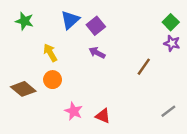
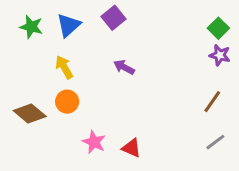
blue triangle: (70, 20) -> (69, 25), moved
purple square: (96, 26) -> (114, 18), moved
brown line: (144, 67) -> (212, 102), moved

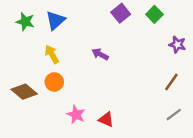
purple square: (114, 18) -> (121, 13), moved
green square: (218, 28) -> (154, 14), moved

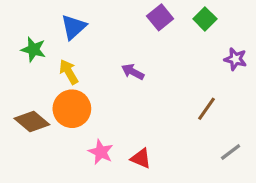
green star: (25, 22) -> (33, 49), moved
orange circle: (54, 82) -> (72, 109), size x1.5
brown line: (171, 82) -> (207, 109), moved

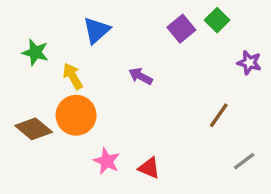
purple square: (160, 17) -> (181, 29), moved
blue triangle: (74, 27) -> (96, 30), moved

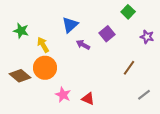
purple square: (181, 29) -> (107, 34), moved
blue triangle: (96, 30) -> (70, 25), moved

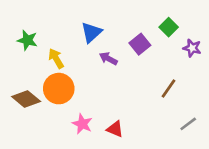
green square: (128, 12) -> (169, 27), moved

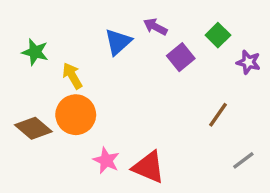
purple arrow: (108, 58) -> (155, 27), moved
red triangle: (115, 129) -> (149, 167), size x1.5

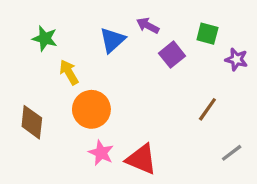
green square: (218, 35) -> (207, 34), turned -30
green star: (35, 52) -> (45, 38), moved
orange circle: (76, 115) -> (91, 109), moved
brown diamond: (33, 128) -> (32, 122), turned 56

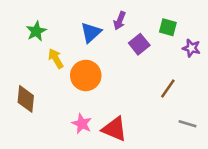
purple arrow: (148, 26) -> (120, 21), turned -96
green star: (45, 38) -> (36, 31), turned 30
orange circle: (91, 109) -> (86, 75), moved
gray line: (232, 153) -> (187, 124), turned 54

